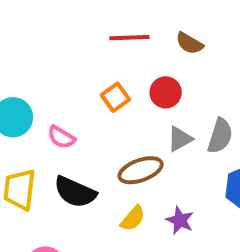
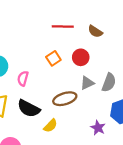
pink semicircle: (61, 137) -> (23, 78), turned 72
yellow semicircle: (133, 218) -> (50, 126), moved
purple star: (180, 220) -> (98, 128), moved

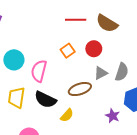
brown semicircle: (95, 31) -> (107, 23), size x1.5
pink semicircle: (23, 78) -> (39, 71), size x1.5

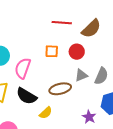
brown semicircle: (107, 23) -> (91, 29), turned -80
orange square: (68, 51) -> (52, 51), turned 32

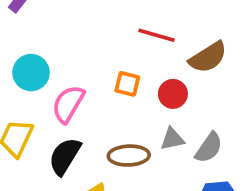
black semicircle: (27, 96) -> (65, 156), turned 80

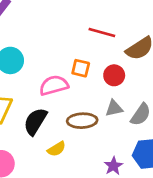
pink semicircle: (68, 104) -> (54, 85), moved, turned 44

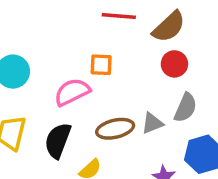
red circle: (114, 75) -> (174, 64), moved
gray triangle: (114, 108) -> (152, 123), moved

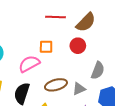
red circle: (174, 64) -> (78, 46), moved
gray triangle: (152, 123) -> (79, 89), moved

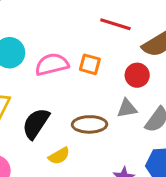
pink semicircle: (29, 64) -> (52, 64), moved
gray triangle: (79, 89) -> (127, 108), moved

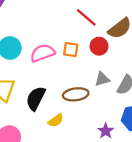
red line: (115, 24) -> (86, 17), turned 30
red circle: (137, 75) -> (99, 46), moved

